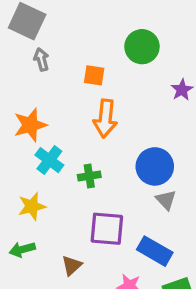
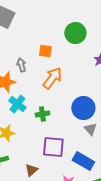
gray arrow: (41, 59) -> (21, 65), moved
orange arrow: (105, 119) -> (52, 78), turned -150

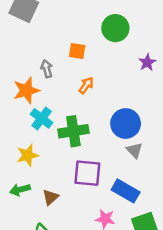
orange arrow: (52, 78) -> (86, 85), size x0.6
green cross: (42, 114) -> (73, 131), size x1.6
brown triangle: (31, 170) -> (50, 197), moved

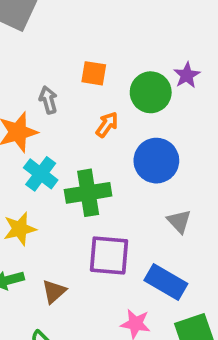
green circle: (115, 28) -> (151, 92), moved
purple star: (147, 62) -> (187, 75), moved
blue circle: (126, 124) -> (156, 161), moved

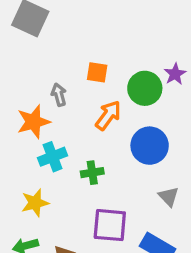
orange arrow: (107, 125) -> (108, 115), size x1.4
cyan cross: (41, 174) -> (53, 157), turned 32
green cross: (88, 193) -> (92, 173), size x0.6

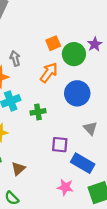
orange square: (97, 72) -> (53, 43), moved, turned -32
purple square: (110, 225) -> (60, 145), moved, size x0.7

